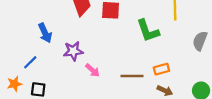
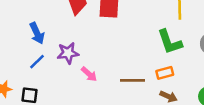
green L-shape: (148, 31) -> (170, 42), moved
blue line: (30, 62) -> (37, 62), moved

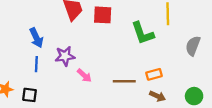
green L-shape: (170, 42) -> (143, 33), moved
blue line: (37, 62) -> (36, 64), turned -42

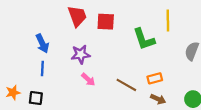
purple star: (65, 56) -> (81, 54), moved
brown line: (124, 81) -> (126, 85), turned 30

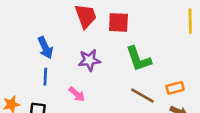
green L-shape: (144, 39) -> (139, 59), moved
pink arrow: (88, 79) -> (77, 94), moved

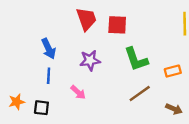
orange rectangle: (175, 88) -> (173, 71), moved
brown line: (142, 96) -> (140, 94), turned -65

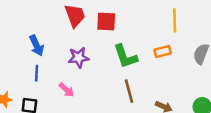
orange rectangle: (173, 71) -> (163, 52), moved
brown line: (140, 94) -> (129, 91), turned -70

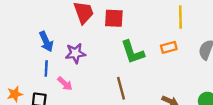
purple star: (79, 58) -> (75, 53), moved
pink arrow: (67, 90) -> (65, 84), moved
brown line: (129, 91) -> (121, 88), moved

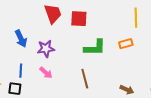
green L-shape: (133, 52) -> (95, 48), turned -70
blue line: (46, 68) -> (21, 71), moved
pink arrow: (65, 84) -> (46, 73), moved

